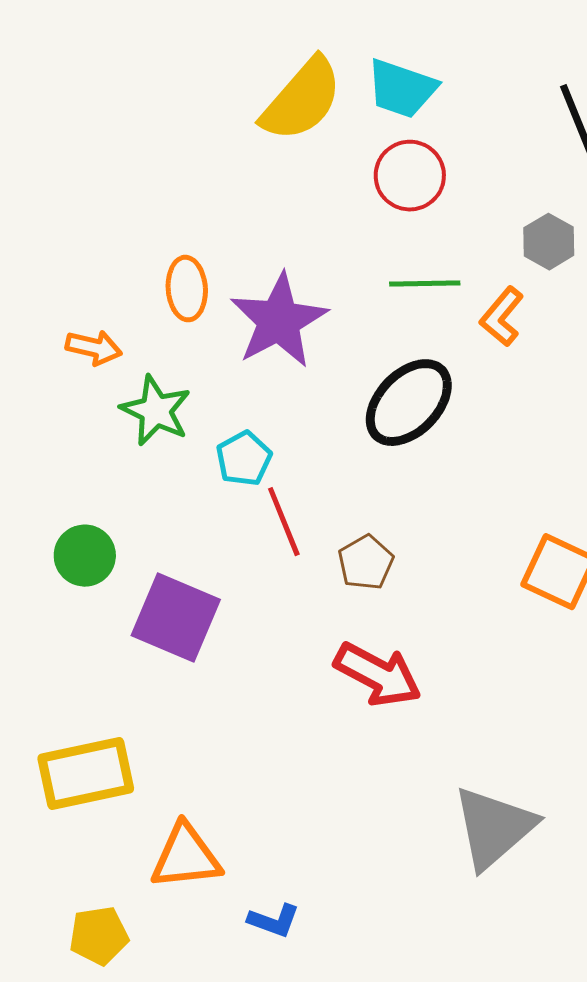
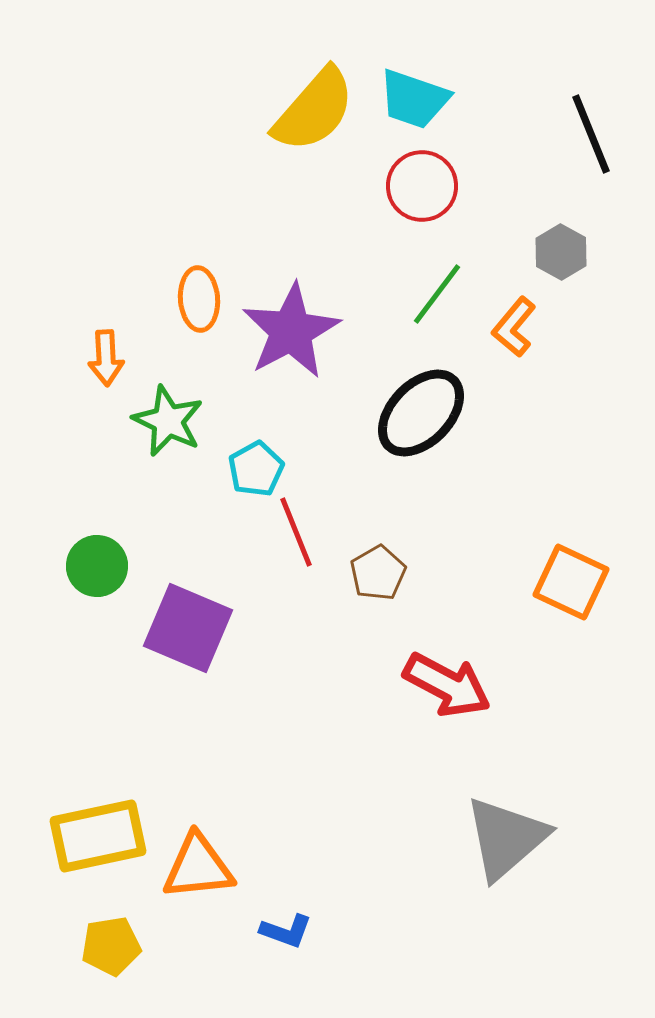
green line: (425, 284) -> (437, 294), turned -52
orange arrow: (94, 348) -> (106, 358), turned 74
red arrow: (378, 675) -> (447, 685), moved
yellow rectangle: (86, 774) -> (98, 836), moved

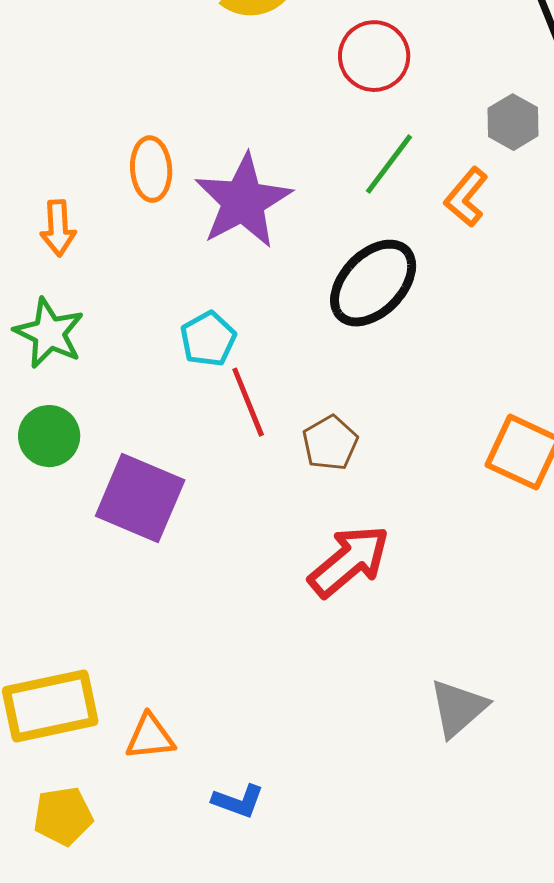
green star: (168, 421) -> (49, 333), moved
red arrow: (447, 685) -> (349, 561), moved, turned -68
gray triangle: (506, 838) -> (458, 708), size x0.7
orange triangle: (198, 867) -> (150, 737), size x0.7

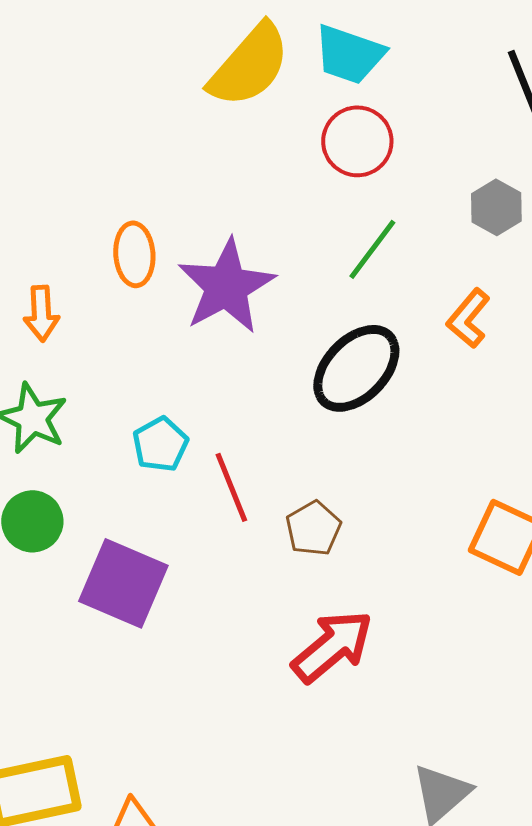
orange L-shape: (466, 197) -> (468, 318), moved
cyan pentagon: (208, 339) -> (160, 444), moved

